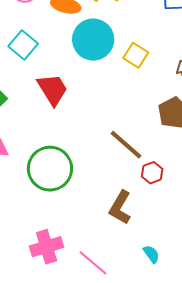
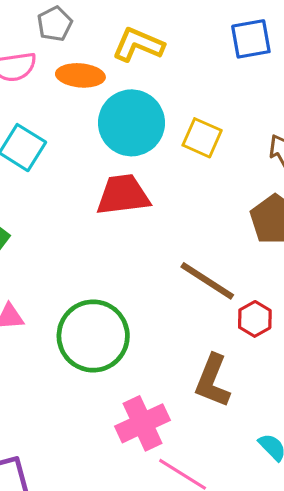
red trapezoid: (53, 89) -> (123, 195), moved, turned -57
pink cross: (47, 247) -> (143, 423), moved

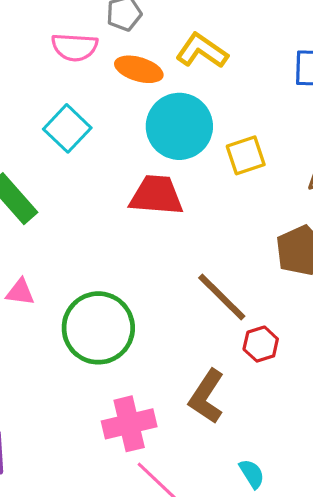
yellow square: (202, 138) -> (246, 155), turned 36

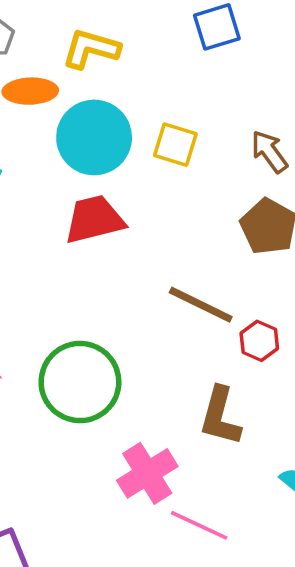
yellow square: (246, 155) -> (175, 145), turned -36

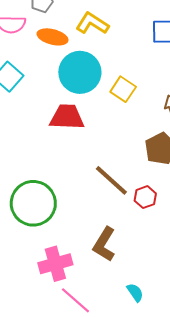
red hexagon: (259, 341) -> (145, 197), moved

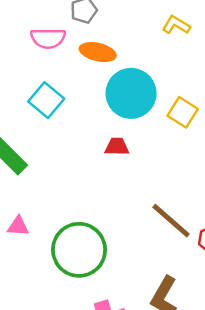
yellow L-shape: (92, 24) -> (176, 25), moved, size x0.7
red trapezoid: (67, 117) -> (117, 147), size x0.6

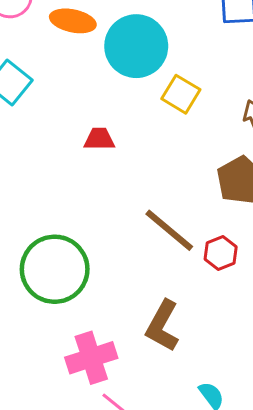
cyan circle: (131, 93) -> (136, 46), moved

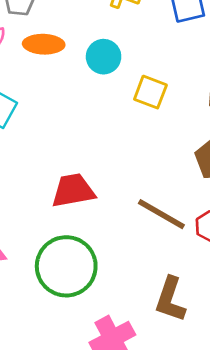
cyan circle: (136, 46) -> (104, 57), size x0.6
red trapezoid: (99, 139) -> (73, 191), moved, size x1.6

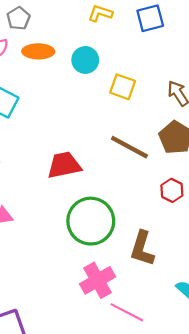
brown line: (161, 214) -> (129, 147), moved
green circle: (66, 266) -> (91, 221), moved

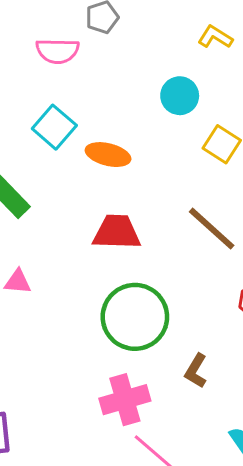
orange ellipse: (38, 51) -> (108, 155), moved
brown L-shape: (142, 248) -> (196, 371), size x0.7

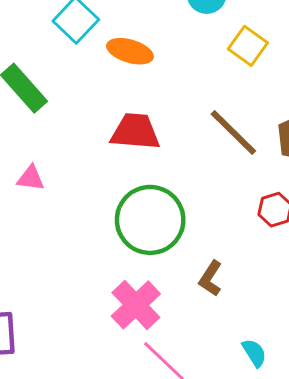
pink cross: (125, 400) -> (136, 305), turned -30

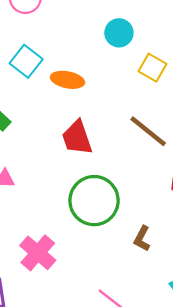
red trapezoid: (135, 132) -> (77, 138), turned -108
pink cross: (136, 305) -> (38, 253), moved

